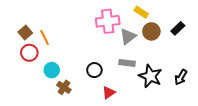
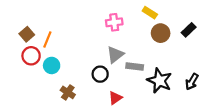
pink cross: (108, 21) -> (114, 22), size x0.7
gray triangle: (128, 37) -> (115, 55), moved
orange line: (45, 38) -> (47, 40), turned 49
cyan circle: (52, 70) -> (52, 65), moved

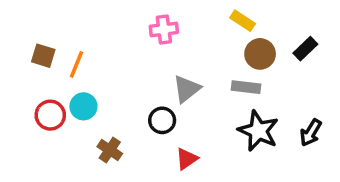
pink cross: (114, 22) -> (164, 29), moved
brown square: (27, 34) -> (43, 56), turned -32
red circle: (31, 56) -> (50, 115), moved
gray rectangle: (135, 67) -> (246, 87), moved

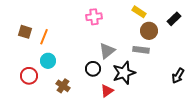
black rectangle: (305, 49) -> (174, 19), moved
red circle: (50, 115) -> (29, 76), moved
black star: (258, 131) -> (124, 73), moved, turned 30

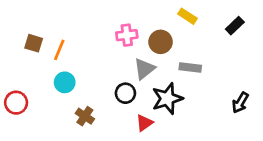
pink cross: (94, 17) -> (127, 35), moved
brown circle: (149, 31) -> (161, 42), moved
red circle: (29, 76) -> (16, 103), moved

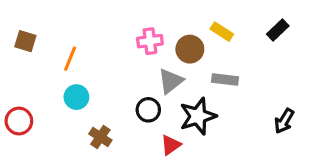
yellow rectangle: (188, 16) -> (222, 32), moved
brown square: (34, 43) -> (25, 41), moved

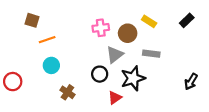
brown square: (25, 41) -> (32, 20), moved
orange line: (70, 59) -> (47, 40), turned 49

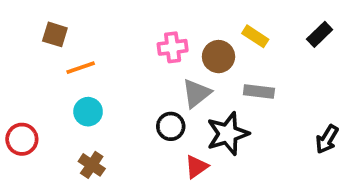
brown cross: (67, 92) -> (92, 165), moved

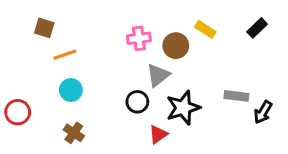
gray rectangle: (259, 91) -> (236, 96), moved

